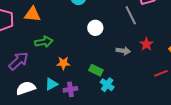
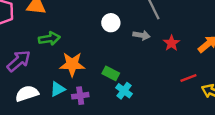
gray arrow: (123, 51) -> (142, 35), moved
orange star: (63, 63) -> (72, 64), size x1.5

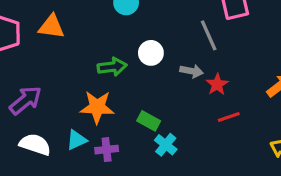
green arrow: (49, 39) -> (112, 67), moved
red star: (172, 43) -> (217, 84), moved
red line: (188, 78) -> (229, 117), moved
white semicircle: (27, 94) -> (35, 144), turned 35

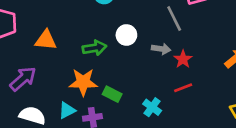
orange triangle: (51, 27) -> (46, 40), moved
red line: (229, 117) -> (183, 88), moved
green rectangle: (149, 121) -> (112, 94), moved
cyan cross: (166, 145) -> (152, 107), moved

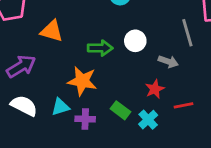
red star: (183, 59) -> (155, 89), moved
green rectangle: (112, 94) -> (120, 110), moved

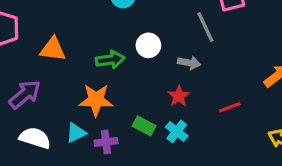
red line: (184, 105) -> (230, 107), moved

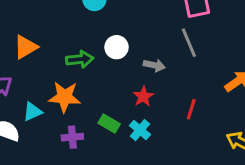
gray line: (205, 27) -> (189, 43), moved
orange triangle: (53, 49) -> (26, 47), turned -40
red line: (230, 107) -> (191, 109), turned -55
cyan triangle: (76, 133) -> (32, 112), moved

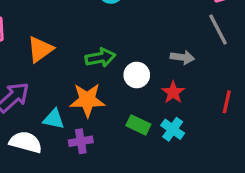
white circle: (117, 47) -> (137, 75), moved
cyan triangle: (32, 112) -> (54, 119), turned 40
purple cross: (72, 137) -> (81, 141), moved

